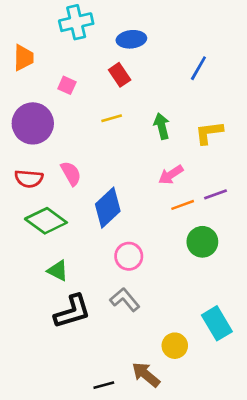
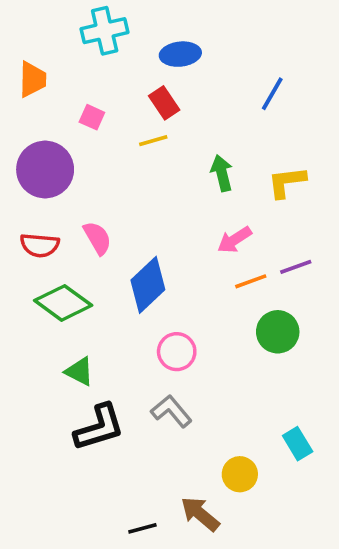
yellow line: (112, 118) -> (153, 141), moved
cyan rectangle: (217, 323) -> (298, 444), size x0.7

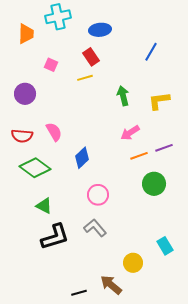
orange trapezoid: (32, 79) -> (26, 34), moved
purple circle: (45, 169) -> (25, 94), size x0.7
blue diamond: (148, 285) -> (82, 158), size x0.7

